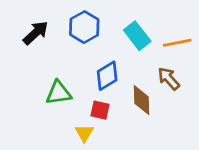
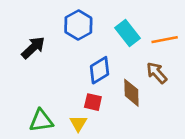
black arrow: (36, 33) -> (33, 48), moved
green triangle: (58, 93) -> (41, 121), moved

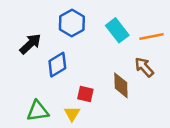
blue diamond: (100, 70) -> (57, 65), moved

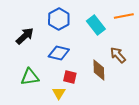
orange line: (152, 36) -> (124, 16), moved
blue diamond: (57, 65) -> (59, 53), moved, turned 45
green triangle: (38, 111) -> (30, 77), moved

